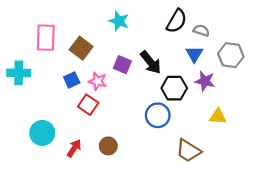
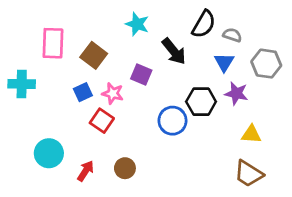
black arrow: (151, 62) -> (174, 51), moved
blue circle: (158, 115) -> (172, 121), moved
brown trapezoid: (188, 151) -> (249, 174), moved

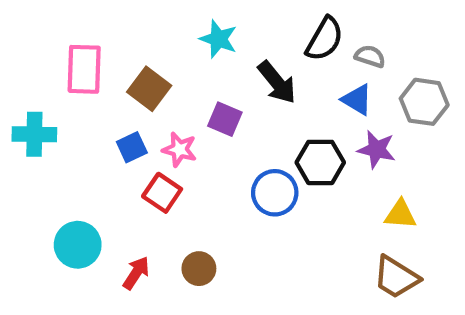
blue triangle: (224, 62) -> (357, 100), turned -30

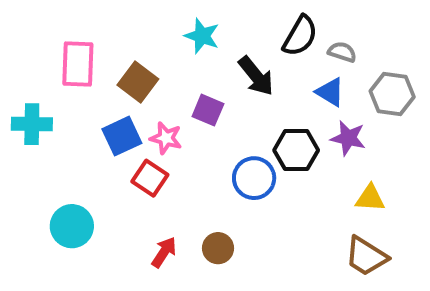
blue square: (132, 147) -> (122, 136), size x1.4
brown circle: (199, 269) -> (218, 248), moved
red arrow: (136, 273) -> (164, 252), moved

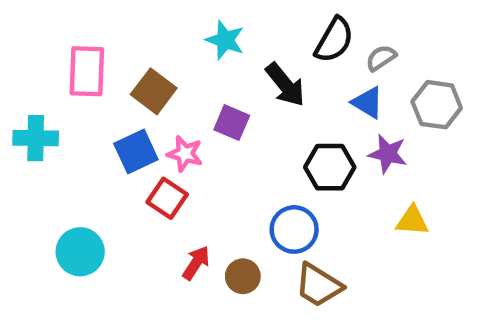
gray semicircle: (342, 52) -> (381, 58), turned -52
blue circle: (254, 178) -> (294, 229), moved
red arrow: (164, 252) -> (196, 263), moved
brown trapezoid: (366, 256) -> (319, 285), moved

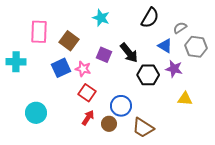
gray semicircle: (381, 58) -> (180, 28), moved
black arrow: (285, 85) -> (129, 53), moved
red square: (167, 198) -> (87, 93), moved
blue circle: (294, 229) -> (121, 106), moved

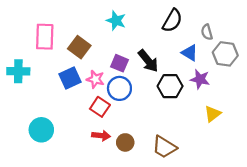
gray semicircle: (180, 28) -> (207, 32), turned -72
yellow triangle: (185, 99) -> (213, 114), turned -42
blue circle: (121, 106) -> (119, 88), moved
red arrow: (88, 118) -> (101, 136), turned 63

